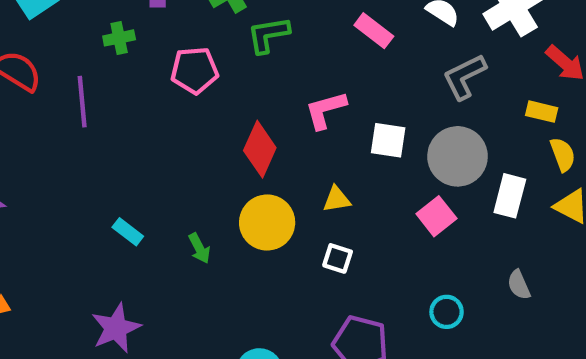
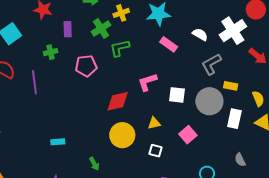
yellow rectangle: (542, 112) -> (231, 86), moved
red diamond: (260, 149) -> (118, 101), turned 55
pink square: (436, 216) -> (188, 135), moved
cyan rectangle: (128, 232) -> (58, 142), turned -40
green arrow: (199, 248) -> (94, 164), moved

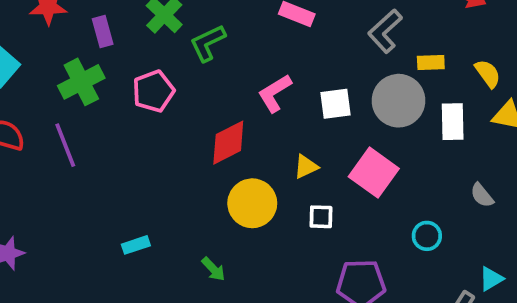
green cross: (51, 52) -> (81, 82), size x1.6
pink square: (188, 135) -> (374, 173), size x1.4

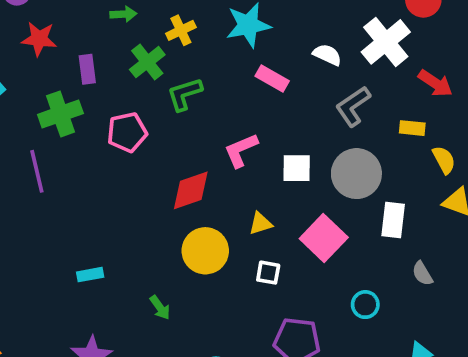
yellow rectangle: (431, 63) -> (412, 128), moved
white rectangle: (453, 122) -> (393, 220), moved

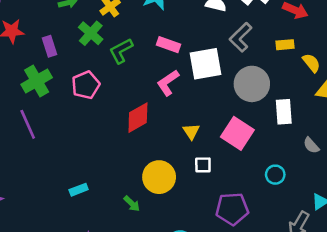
pink rectangle: (272, 78) -> (168, 45), moved
white square: (297, 168) -> (205, 64), moved, size x1.5
yellow triangle: (261, 223) -> (191, 131), turned -36
yellow circle: (205, 251) -> (159, 177), moved

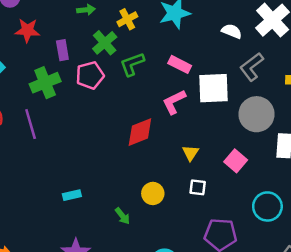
pink pentagon: (86, 85) -> (90, 75), moved
pink square: (237, 133) -> (236, 161), size x0.7
cyan circle: (275, 175) -> (267, 206), size x1.5
yellow circle: (159, 177) -> (153, 193), size x0.7

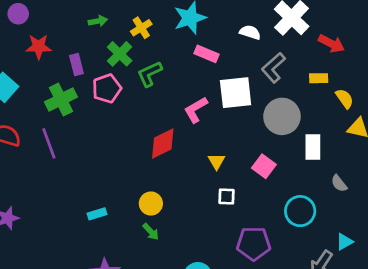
pink rectangle: (180, 64) -> (207, 54), moved
yellow circle: (153, 193) -> (151, 204), moved

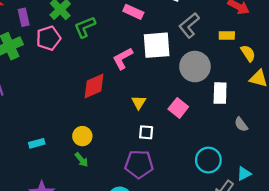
cyan circle: (300, 211) -> (208, 160), moved
purple pentagon: (254, 243) -> (139, 164), moved

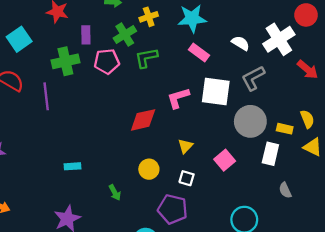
yellow rectangle: (227, 35) -> (285, 129), moved
yellow circle: (82, 136) -> (149, 169), moved

